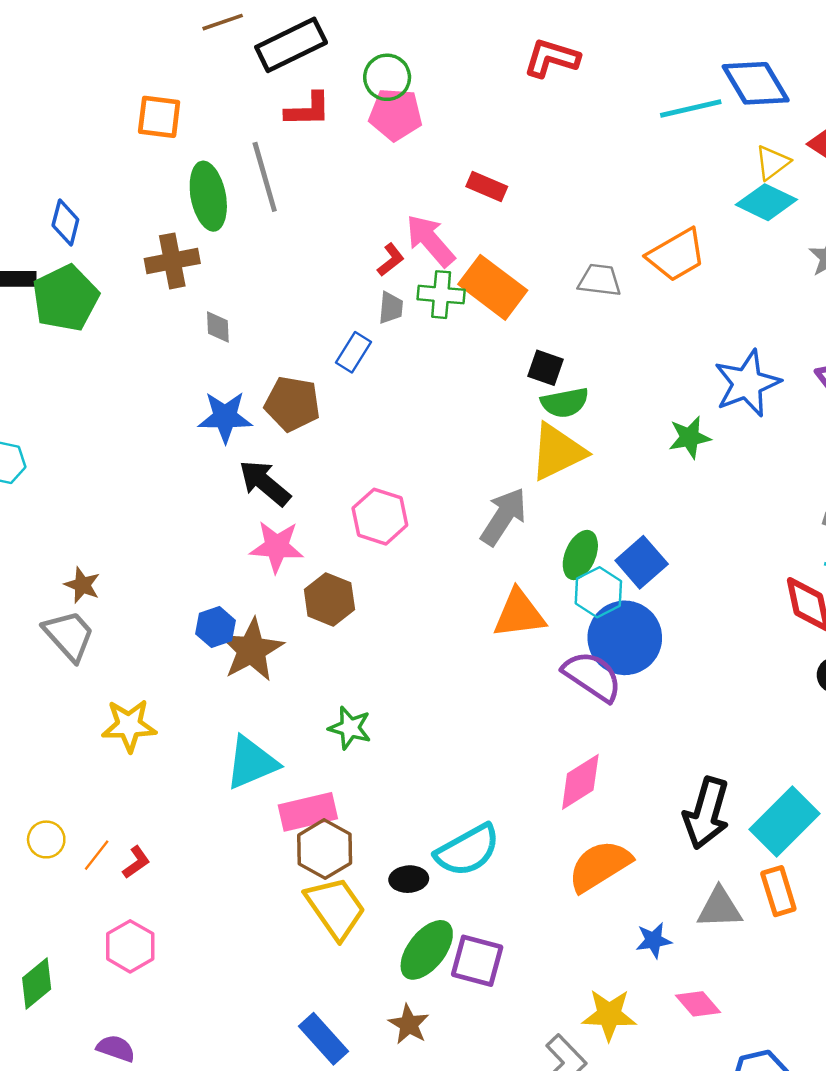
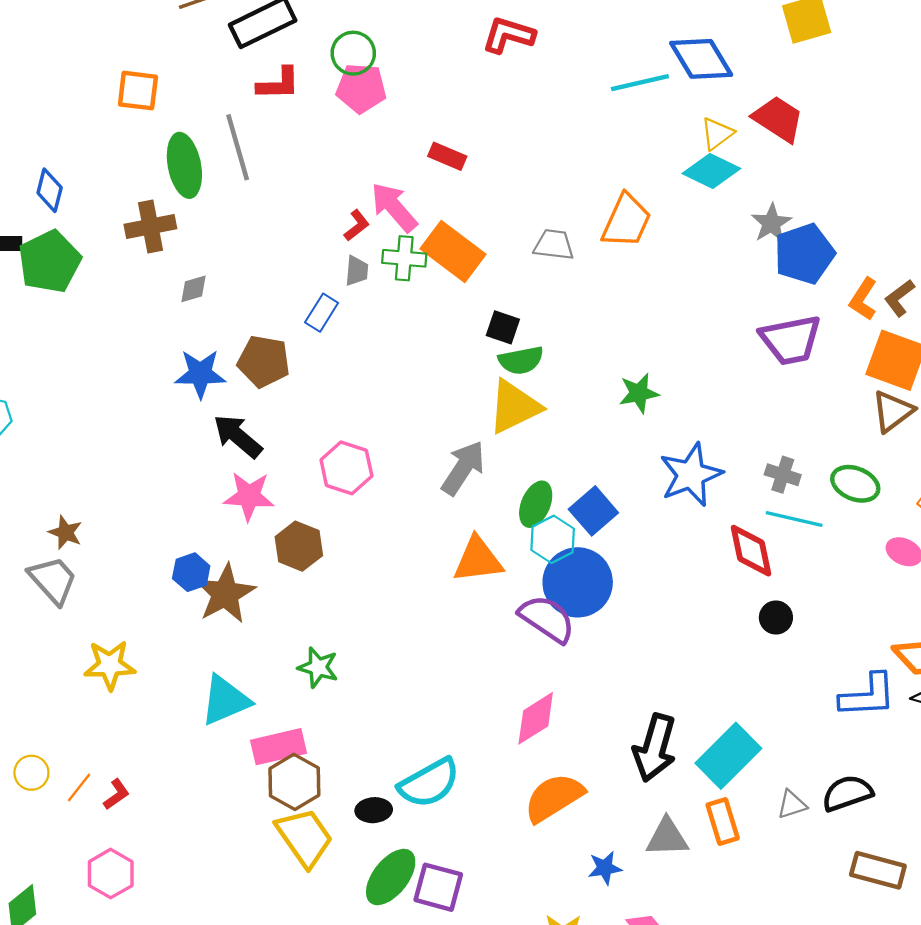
orange trapezoid: (676, 255) -> (626, 221), turned -36
gray diamond: (218, 327) -> (193, 289), turned 76
blue star: (747, 383) -> (691, 475), moved

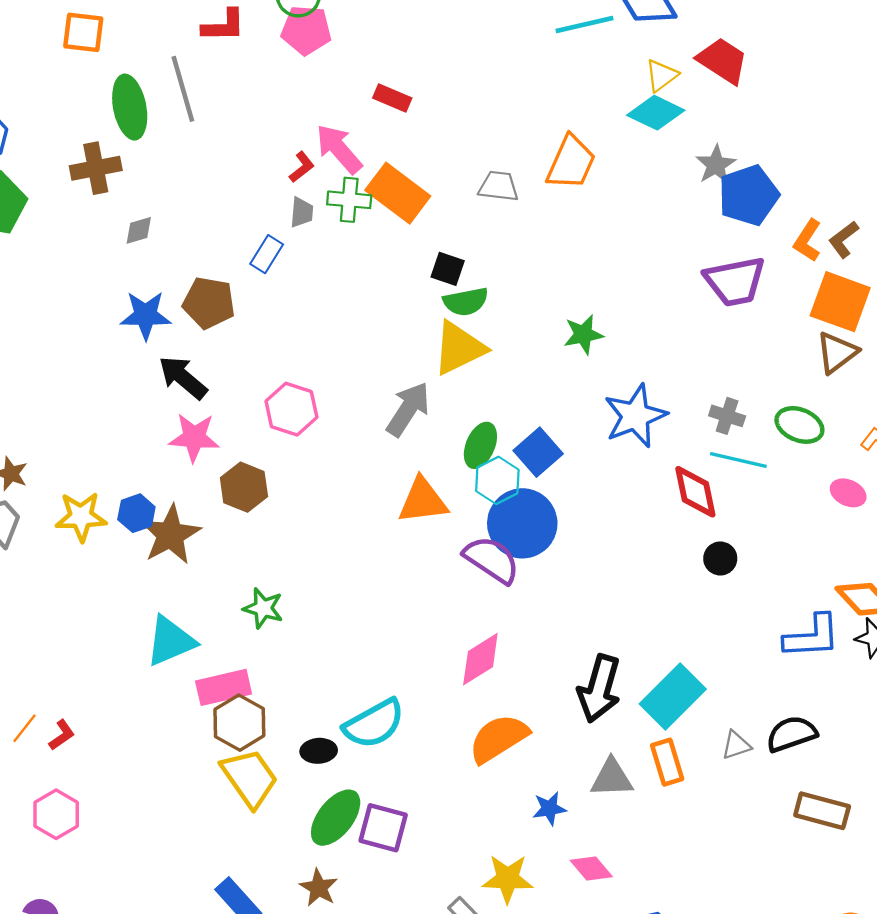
yellow star: (110, 665) -> (81, 517), moved

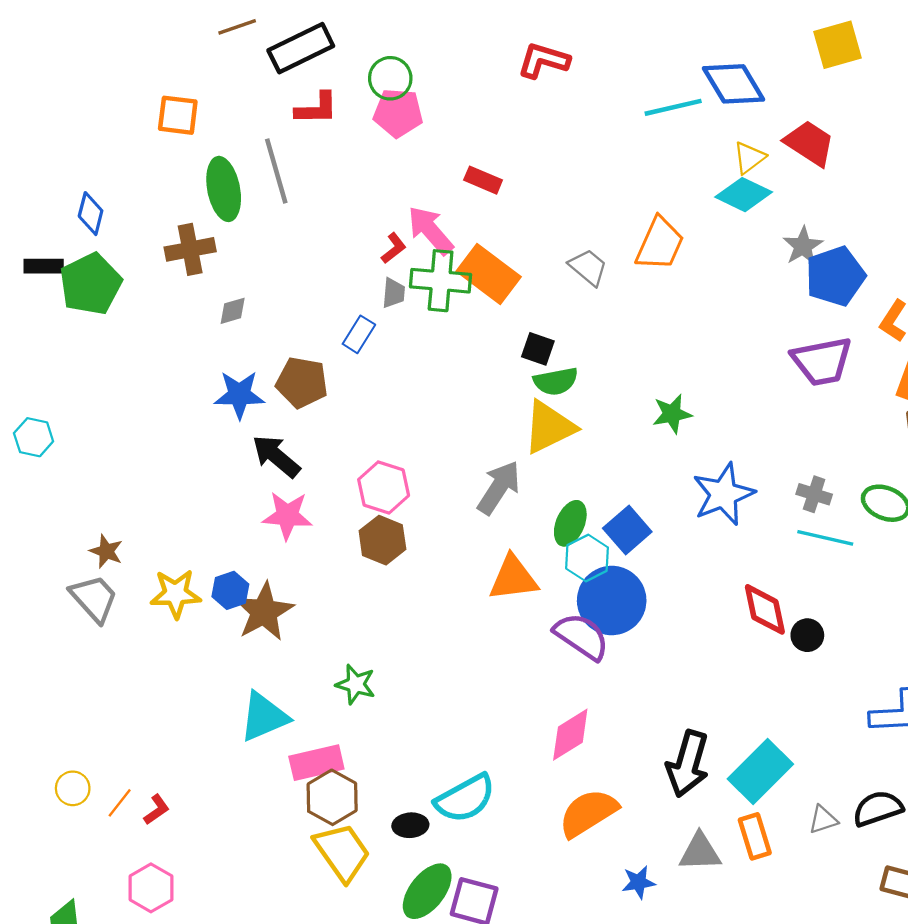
gray trapezoid: (499, 186) -> (588, 267), turned 33
green cross: (349, 200) -> (441, 281), size x1.4
brown hexagon: (244, 487) -> (382, 540), moved
red diamond: (695, 492) -> (765, 609), moved

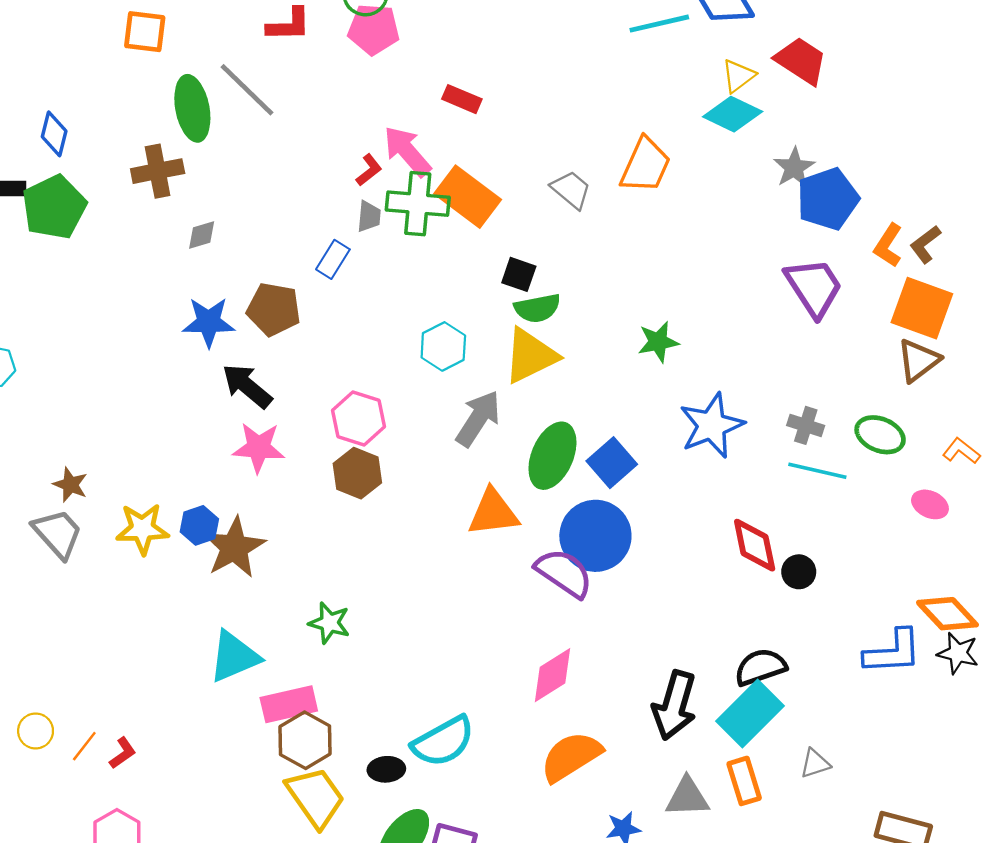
gray line: (276, 171) -> (247, 90), turned -30
purple trapezoid: (822, 361) -> (814, 287), turned -112
green ellipse: (570, 523) -> (552, 456), size x1.4
cyan hexagon: (587, 558) -> (443, 346), moved
black semicircle: (878, 808) -> (760, 667), moved

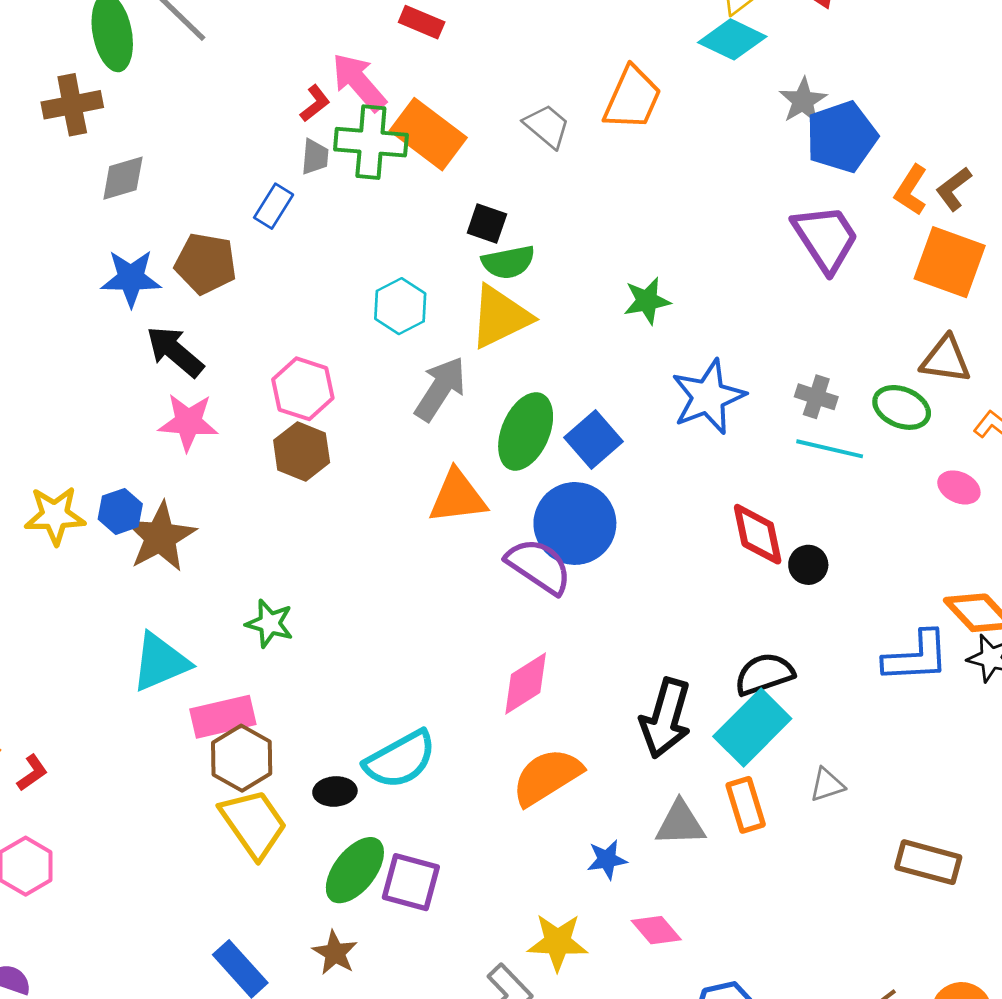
gray diamond: (202, 235) -> (123, 178), size x1.4
brown triangle: (918, 360) -> (946, 359), moved, turned 45

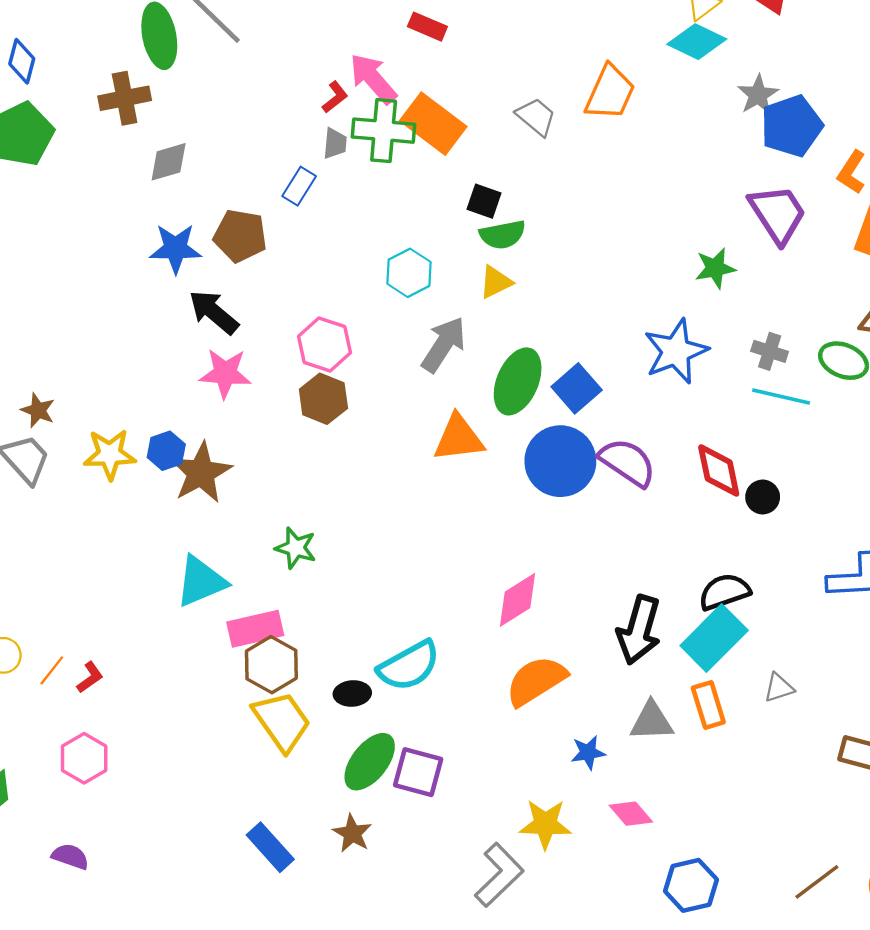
green star: (647, 301) -> (715, 268), moved
yellow triangle: (500, 317) -> (496, 282), size x0.6
purple semicircle: (539, 566) -> (627, 462), moved

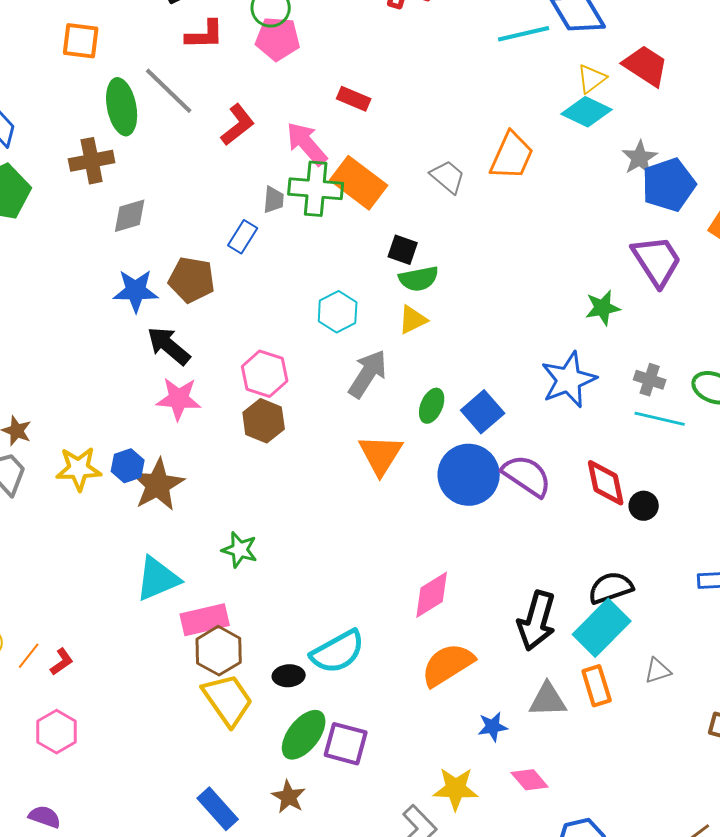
red L-shape: (335, 97) -> (238, 125), moved, size x1.5
green ellipse: (518, 381) -> (432, 406), size x0.6
orange triangle: (459, 438) -> (381, 455), turned -51

